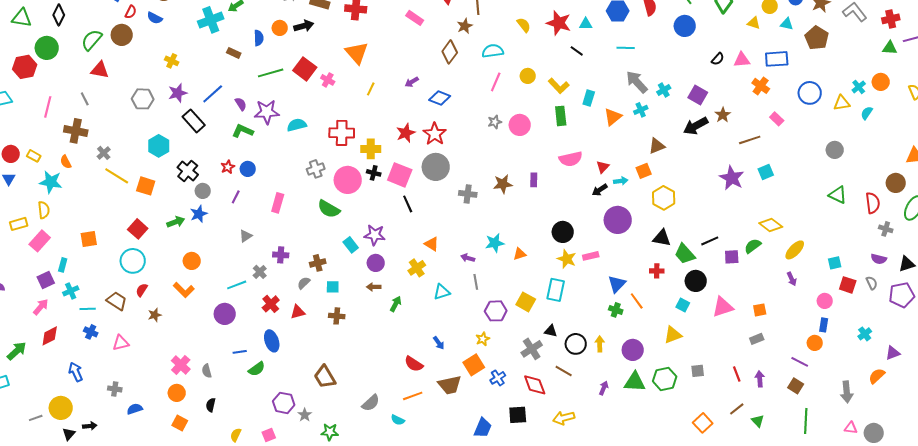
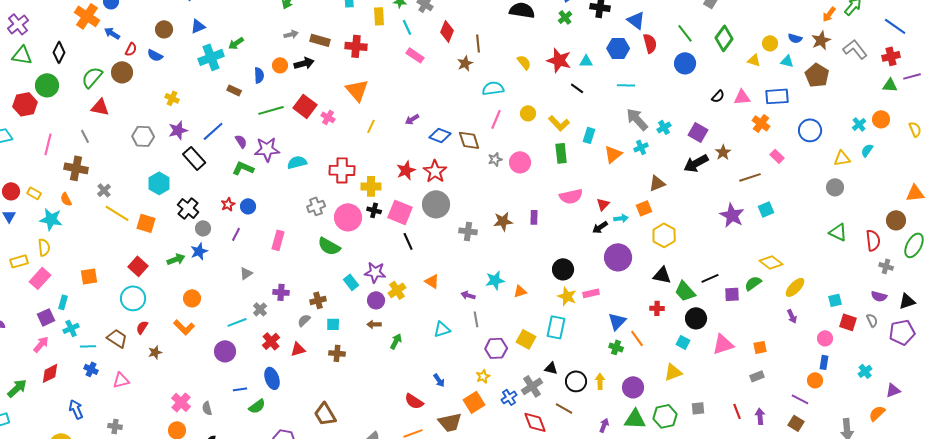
brown diamond: (450, 52) -> (469, 140), moved, turned -55
yellow triangle: (842, 103) -> (842, 158), moved
yellow cross: (417, 268) -> (397, 290), moved
blue cross: (498, 378) -> (509, 397), moved

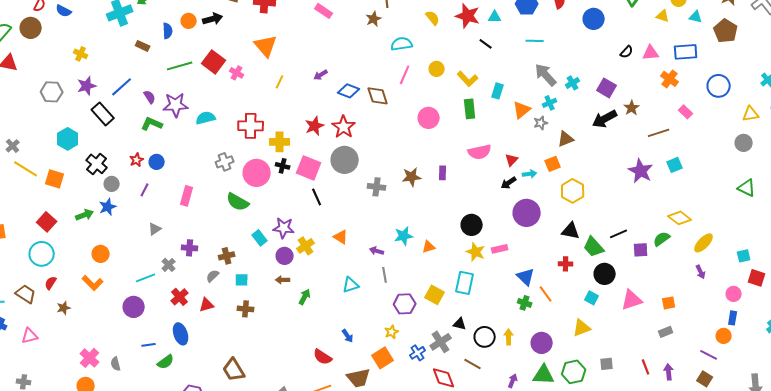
gray star: (495, 159) -> (541, 123), moved
blue triangle: (617, 321) -> (526, 277), turned -30

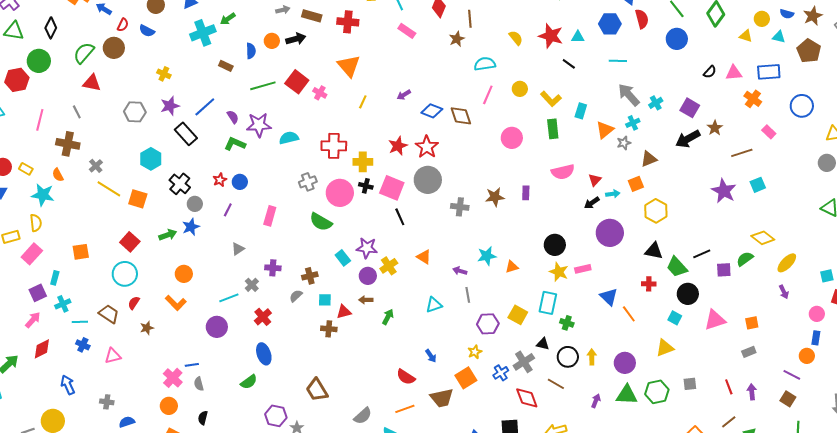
green cross: (525, 303) -> (567, 323), moved
red triangle: (207, 305) -> (344, 312), moved
blue line: (149, 345) -> (192, 365), moved

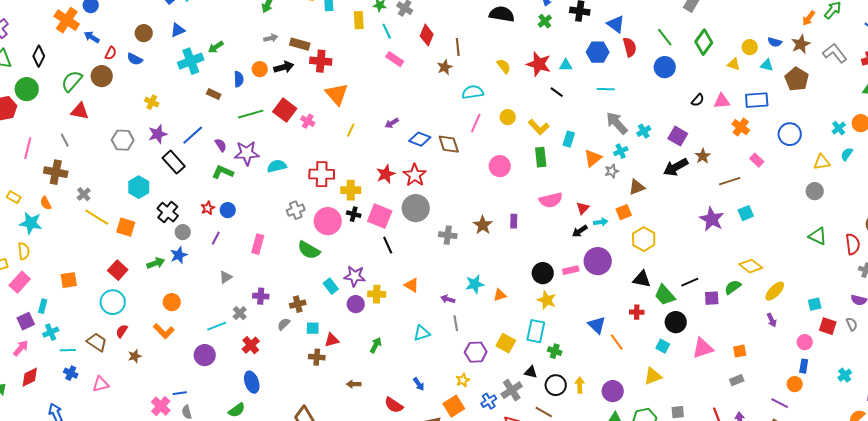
red cross: (348, 22) -> (321, 61), moved
brown star: (495, 197) -> (483, 225), turned -30
yellow cross: (389, 266) -> (377, 294), turned 36
pink rectangle: (583, 269) -> (571, 270), moved
brown arrow: (366, 300) -> (354, 384), moved

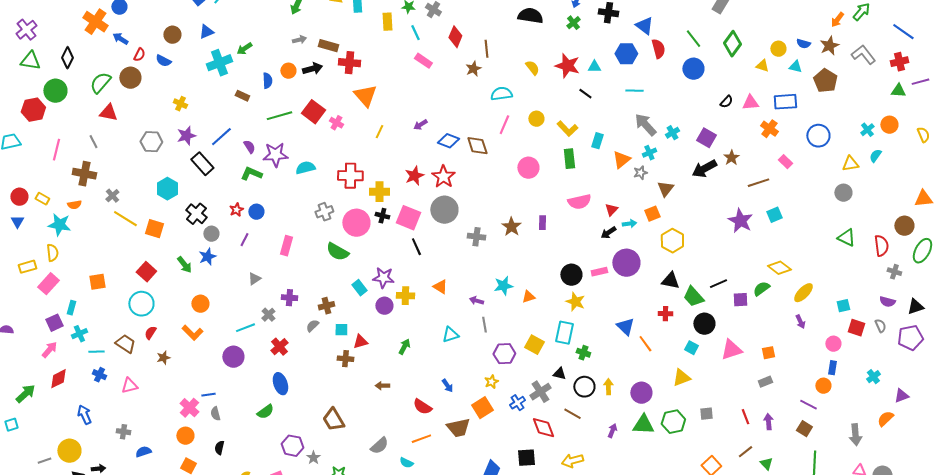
brown triangle: (637, 187) -> (665, 189), turned -30
orange semicircle: (46, 203) -> (74, 205), turned -72
green arrow: (156, 263) -> (184, 265), turned 72

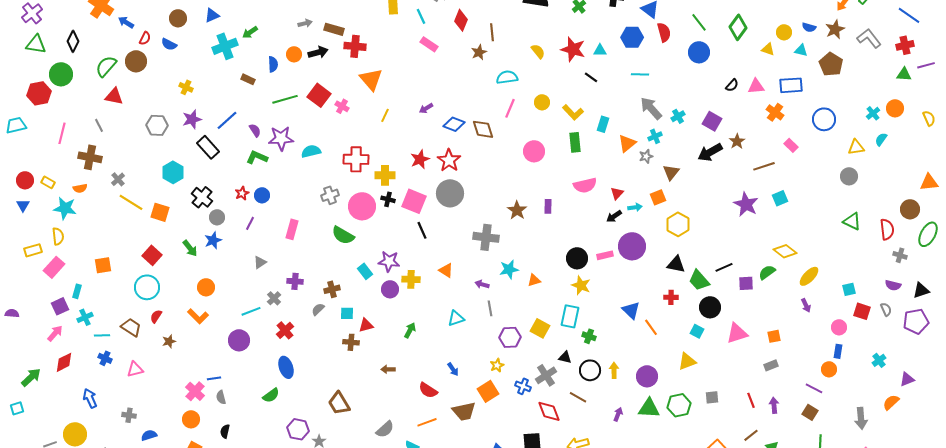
gray cross: (476, 237) -> (486, 237), moved, size x1.4
blue cross: (517, 403) -> (523, 386), turned -35

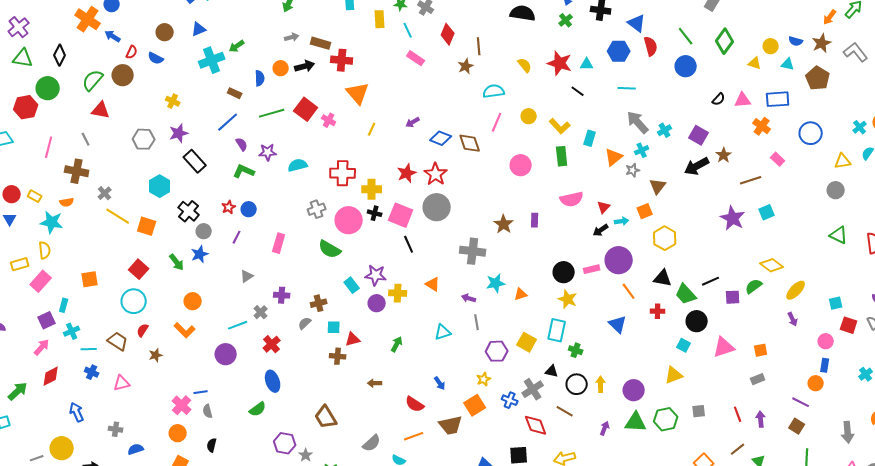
blue line: (227, 120) -> (228, 122), moved
purple star: (281, 138) -> (268, 152), size x0.7
orange line: (651, 327) -> (629, 291), moved

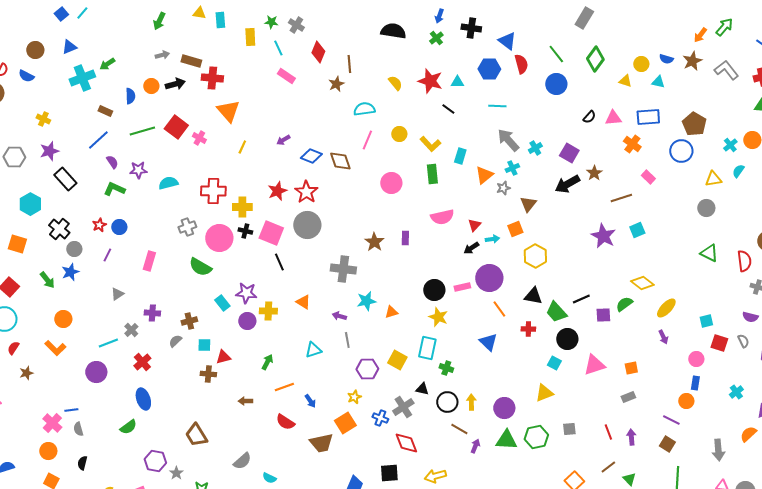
brown pentagon: (818, 78) -> (694, 124), moved
brown line: (565, 411) -> (459, 429), moved
orange line: (414, 436) -> (284, 387), moved

